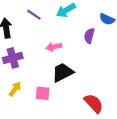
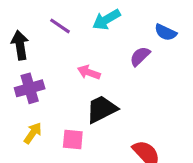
purple semicircle: (89, 36) -> (140, 56), turned 32
pink arrow: (54, 47) -> (89, 72), turned 32

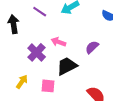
purple semicircle: (140, 56) -> (92, 47), moved
purple cross: (30, 88) -> (37, 52), moved, turned -30

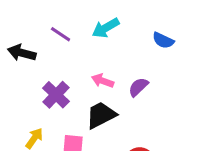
black arrow: (14, 24) -> (22, 53), turned -66
pink arrow: (58, 42) -> (103, 81), moved

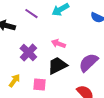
purple semicircle: (138, 87) -> (88, 63), moved, size x1.5

